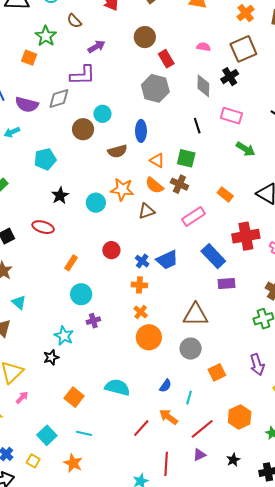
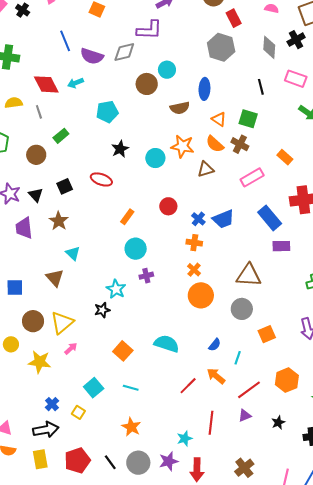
orange star: (73, 463) -> (131, 427), moved

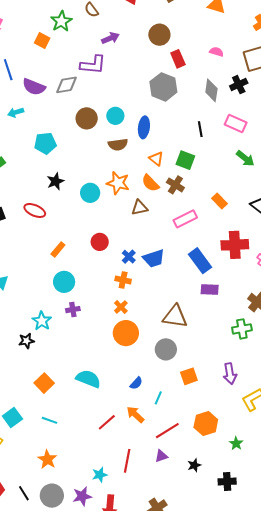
cyan circle: (167, 70) -> (115, 116), moved

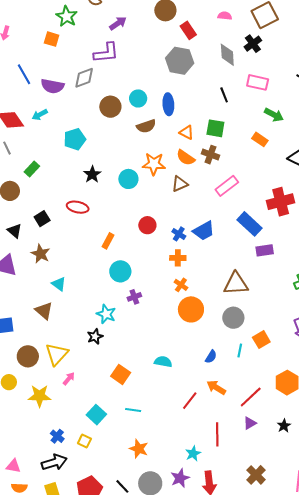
orange rectangle: (219, 201) -> (260, 139), moved
cyan semicircle: (88, 379) -> (163, 362), size x0.7
cyan line: (158, 398) -> (240, 350), moved

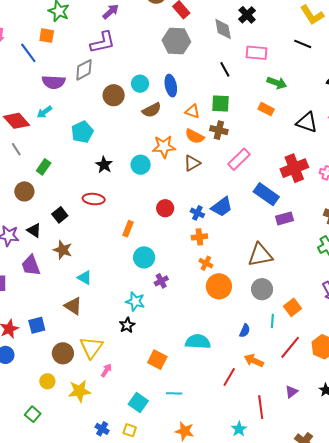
blue line: (24, 74) -> (28, 53), moved
cyan semicircle: (163, 362) -> (198, 342), size x1.4
red line: (251, 397) -> (290, 347), moved

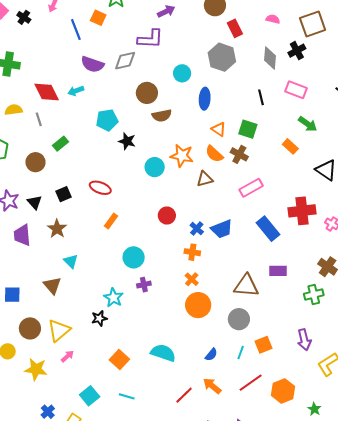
cyan circle: (140, 84) -> (182, 73), moved
brown semicircle: (152, 110) -> (162, 116), moved
black star: (104, 165) -> (127, 141), moved, turned -30
purple rectangle: (285, 218) -> (278, 271), moved
orange rectangle: (128, 229) -> (111, 221), moved

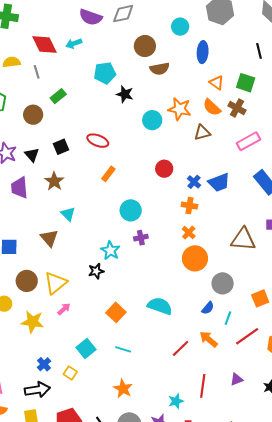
gray circle: (239, 319) -> (223, 283), moved
cyan line: (241, 353) -> (228, 318), moved

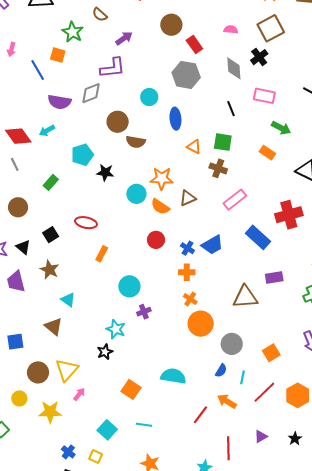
brown semicircle: (160, 69) -> (136, 142), turned 30
green rectangle: (58, 96) -> (51, 182), moved
orange semicircle: (212, 107) -> (160, 207), moved

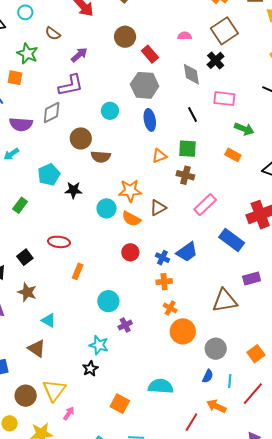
blue ellipse: (175, 119) -> (150, 120), moved
orange triangle: (194, 147) -> (159, 156), turned -42

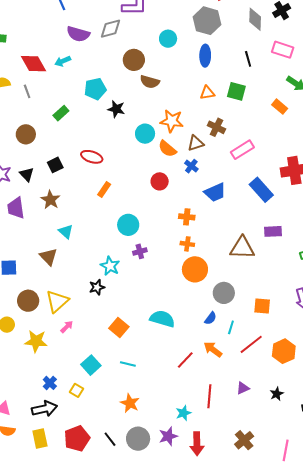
brown cross: (185, 175) -> (216, 127), moved
blue cross: (162, 258) -> (191, 166), moved
orange cross: (170, 308) -> (187, 244), turned -32
orange square: (256, 354) -> (262, 306), turned 30

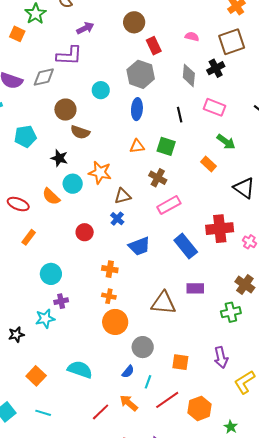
black star: (116, 109) -> (59, 158), moved
brown cross: (216, 127) -> (158, 178), moved
orange semicircle: (167, 149) -> (51, 196), moved
cyan star: (110, 266) -> (45, 319), moved, turned 30

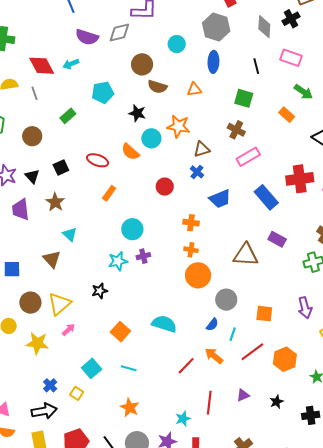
orange triangle: (137, 146) -> (194, 89), moved
purple rectangle: (195, 288) -> (277, 239), turned 30
cyan star: (45, 319) -> (118, 261), moved

